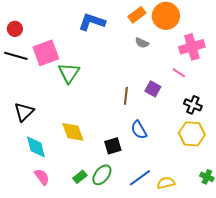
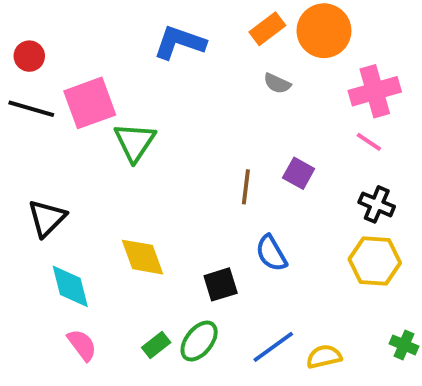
pink line: (179, 73) -> (369, 142), moved

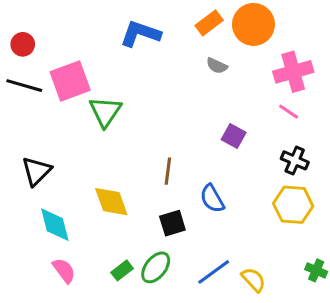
brown line: (246, 187) -> (168, 171), moved
yellow semicircle: (324, 357) -> (253, 280), turned 60

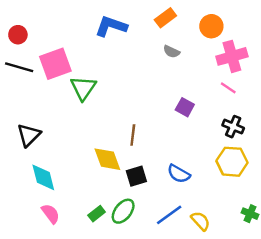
orange circle: (253, 24) -> (211, 26), moved, size x0.7
blue semicircle: (212, 199) -> (179, 174), moved, turned -30
yellow diamond: (111, 202) -> (107, 159), moved

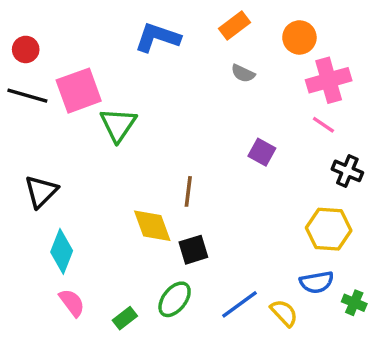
black cross: (233, 127) -> (347, 171), moved
blue semicircle: (179, 174) -> (317, 282), moved, turned -40
cyan diamond: (43, 177) -> (62, 251), turned 36
green rectangle: (97, 214) -> (125, 318), moved

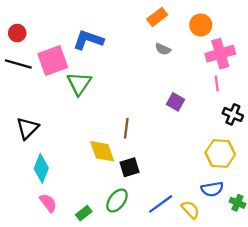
blue L-shape: (157, 37) -> (88, 40), moved
pink line: (323, 125) -> (217, 84), turned 49

